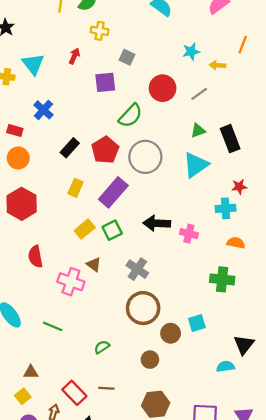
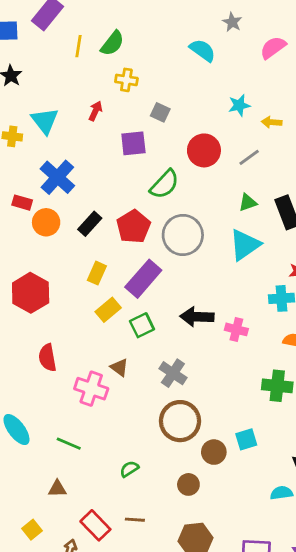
blue cross: (43, 110) -> (57, 177), size x1.4
orange circle: (18, 158) -> (46, 222), moved
yellow rectangle: (85, 229) -> (108, 310), moved
brown triangle: (31, 372) -> (57, 489), moved

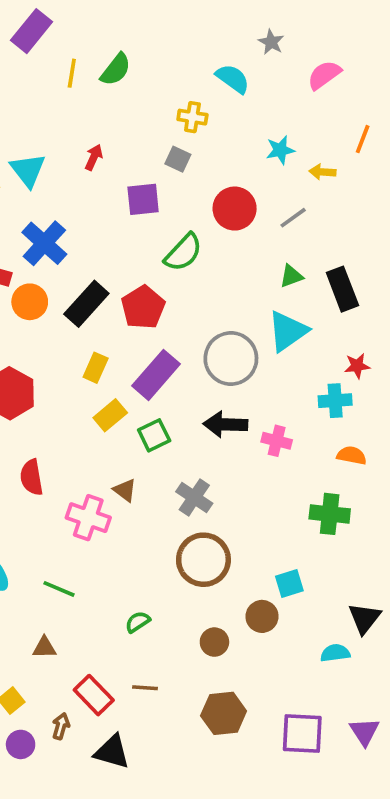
yellow cross: (126, 80) -> (192, 117), moved
black rectangle: (90, 224) -> (86, 304), size x1.4
gray circle: (183, 235) -> (231, 359), moved
brown circle: (214, 452) -> (262, 616), moved

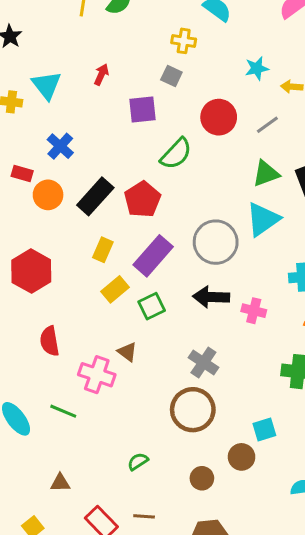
blue cross: (44, 243) -> (60, 146), size x0.7
green triangle: (291, 276) -> (266, 174), size x1.4
gray cross: (194, 498) -> (203, 362), moved
green line: (59, 589) -> (63, 411), moved

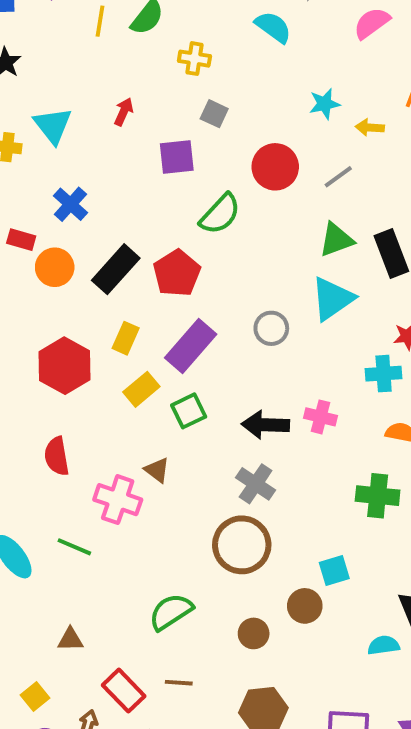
yellow cross: (184, 41) -> (194, 59), moved
gray circle: (216, 242) -> (271, 328), size x0.6
red hexagon: (31, 271) -> (65, 366), moved
black arrow: (211, 297) -> (265, 425), moved
green semicircle: (138, 461) -> (171, 612), size x1.6

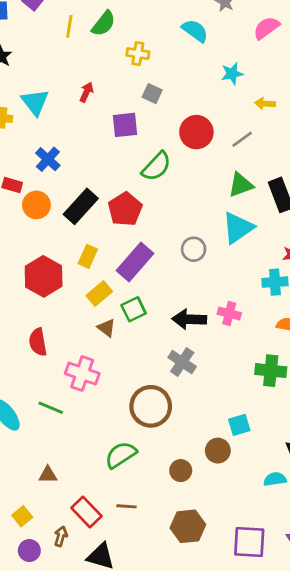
cyan star: (324, 104) -> (232, 74), moved
brown triangle: (157, 470) -> (106, 328), moved
brown circle: (242, 545) -> (151, 406), moved

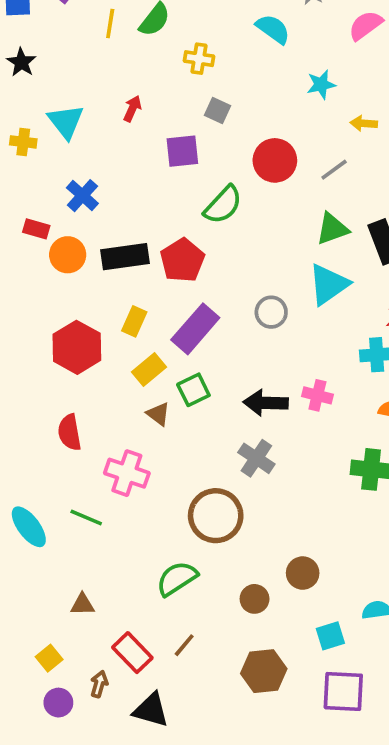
black rectangle: (81, 206) -> (125, 257), turned 40
cyan square: (239, 425) -> (330, 636), moved
brown line: (126, 506) -> (184, 645), turned -54

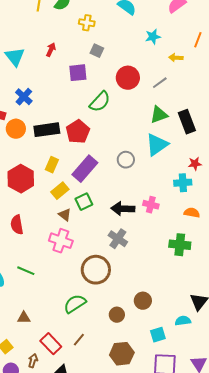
pink cross: (127, 473) -> (61, 241), moved

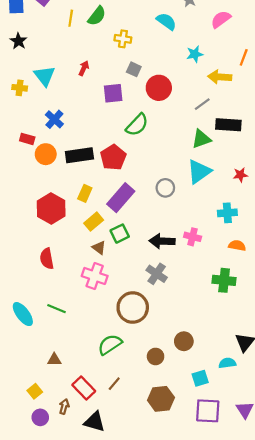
yellow arrow: (176, 58) -> (220, 77), size x1.5
red circle: (128, 78) -> (159, 88), moved
black rectangle: (187, 122) -> (228, 125), moved, turned -65
red star: (195, 164) -> (240, 175), moved

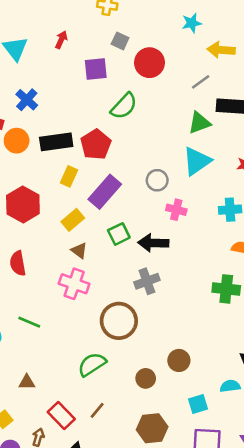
yellow rectangle: (85, 193) -> (69, 176), moved
green square: (120, 234) -> (119, 234), moved
pink cross: (193, 237) -> (176, 210), moved
gray cross: (157, 274) -> (147, 281), turned 36

